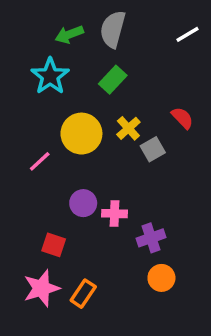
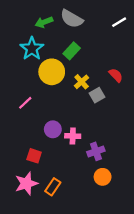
gray semicircle: (113, 29) -> (72, 19), turned -75
yellow circle: (81, 134) -> (52, 72), moved

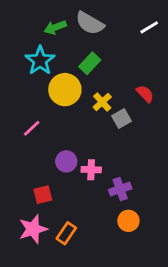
red square: (34, 156) -> (43, 195), turned -32

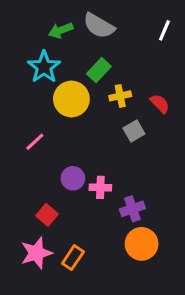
white line: (149, 27) -> (164, 30), turned -36
yellow cross: (102, 102) -> (120, 96), moved, turned 30
red square: (43, 195) -> (47, 215), turned -36
orange circle: (128, 221) -> (142, 244), size x1.4

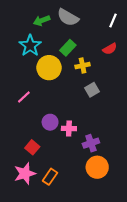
red semicircle: (160, 104) -> (110, 49), moved, turned 104

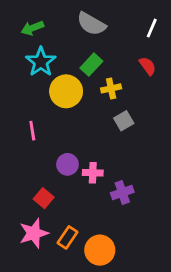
green arrow: (42, 21) -> (32, 28), moved
red semicircle: (110, 49) -> (148, 66), turned -96
pink line: (24, 97) -> (32, 131), turned -56
orange circle: (97, 167) -> (100, 250), moved

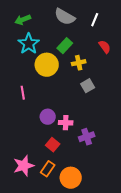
white line: (152, 28) -> (95, 20), moved
red square: (44, 198) -> (53, 145), moved

